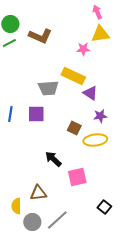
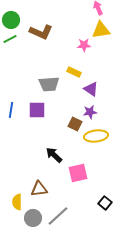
yellow rectangle: (73, 76) -> (74, 72), size x0.6
purple star: (100, 116) -> (90, 112), moved

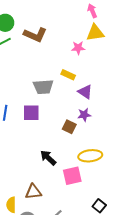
yellow ellipse: (96, 136) -> (90, 156), moved

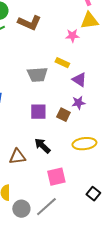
purple square: (31, 113) -> (38, 112), moved
pink square: (72, 176) -> (56, 177), moved
brown triangle: (33, 192) -> (17, 157), moved

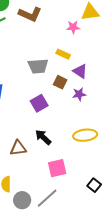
purple square: (38, 112) -> (39, 103), turned -30
brown square: (63, 115) -> (60, 82), moved

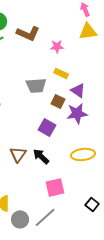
pink star: (73, 27) -> (57, 46), moved
purple star: (79, 94) -> (77, 113), size x1.5
purple square: (39, 103) -> (47, 127), moved, turned -30
brown triangle: (18, 148) -> (18, 154), moved, turned -48

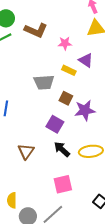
purple triangle: (78, 90) -> (86, 60), moved
black arrow: (41, 156) -> (62, 149), moved

